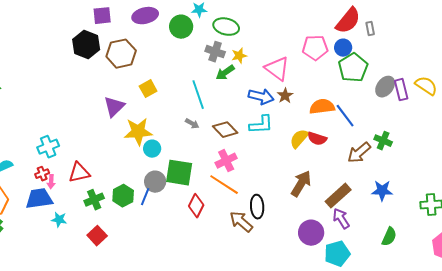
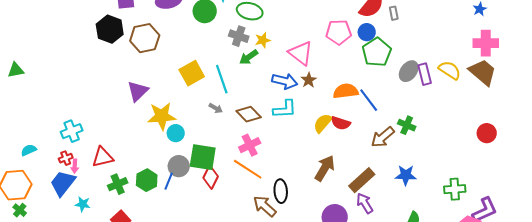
yellow square: (148, 89) -> (192, 73), moved, size x1.4
blue trapezoid: (39, 199) -> (63, 183), turned -44
red diamond: (196, 206) -> (211, 177), moved

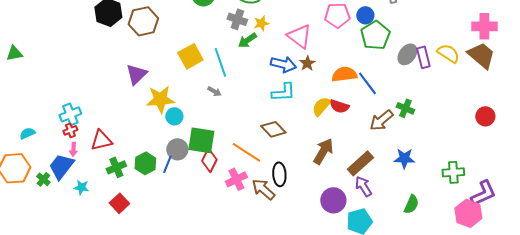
brown diamond: (249, 114) -> (273, 129), moved
pink cross: (250, 145) -> (236, 179), moved
red cross: (66, 158) -> (70, 130), moved
green cross: (20, 210) -> (43, 179), moved

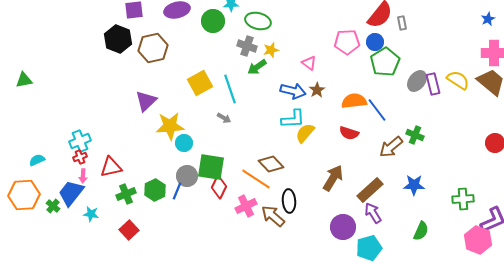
pink triangle: (299, 36) -> (309, 63), size x0.6
yellow semicircle: (321, 106) -> (305, 133), moved
brown diamond: (273, 129) -> (271, 164), moved

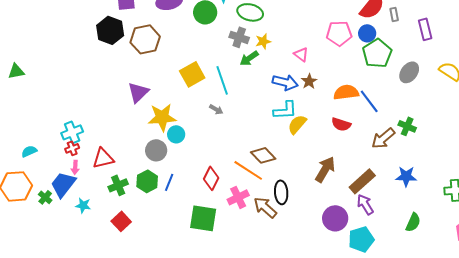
purple rectangle: (433, 84) -> (425, 29), moved
green square: (211, 167) -> (203, 218), moved
gray circle: (187, 176) -> (156, 150), moved

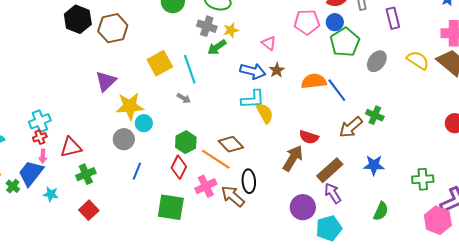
yellow semicircle: (297, 124) -> (265, 113), turned 110
red semicircle: (341, 124) -> (309, 137), moved
green hexagon: (147, 181) -> (186, 142), moved

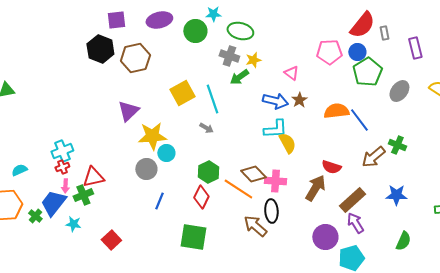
green cross: (86, 174) -> (83, 195), moved
pink cross: (206, 186) -> (275, 181), moved, turned 30

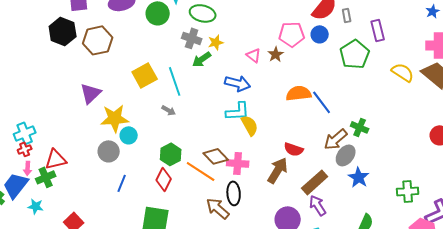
green pentagon: (367, 72) -> (355, 54), moved
gray ellipse: (399, 91) -> (346, 155), moved
brown star: (299, 100) -> (276, 54), moved
blue star: (396, 195) -> (359, 177), turned 30

